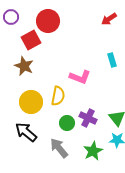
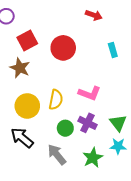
red arrow: (109, 19) -> (94, 15), moved, turned -126
red circle: (48, 21) -> (63, 48), moved
cyan rectangle: (112, 60) -> (113, 50), moved
pink L-shape: (80, 77) -> (90, 93), moved

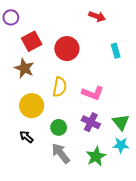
yellow semicircle: (56, 100) -> (60, 87), moved
green circle: (65, 128) -> (59, 127), moved
black arrow: (22, 138) -> (26, 137), size x0.6

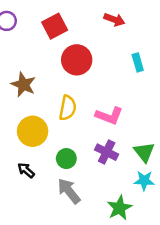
red square: (32, 41) -> (55, 26), moved
green star: (96, 156) -> (120, 208), moved

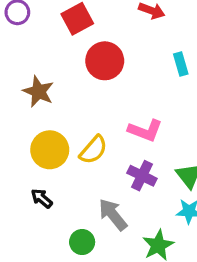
yellow semicircle: (68, 108) -> (93, 150), moved, turned 30
green circle: (66, 159) -> (82, 242), moved
gray arrow: (69, 191) -> (113, 215), moved

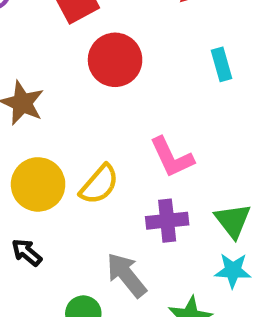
pink L-shape: (145, 130) -> (172, 157), turned 44
purple cross: (142, 176) -> (167, 221), turned -32

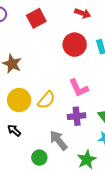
red circle: (115, 60) -> (75, 45), moved

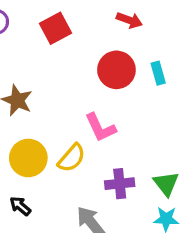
pink L-shape: (79, 88) -> (100, 128), moved

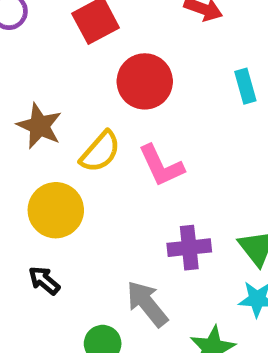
red circle: (116, 70) -> (145, 81), moved
yellow semicircle: (72, 158) -> (100, 152), moved

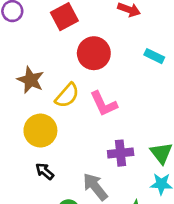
cyan rectangle: (245, 86) -> (154, 56), turned -48
black arrow: (44, 280) -> (45, 171), moved

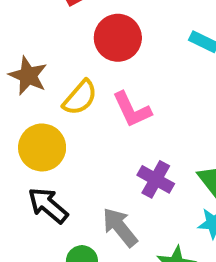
purple cross: (121, 153) -> (156, 179), turned 35
black arrow: (45, 171) -> (48, 205), size x1.5

